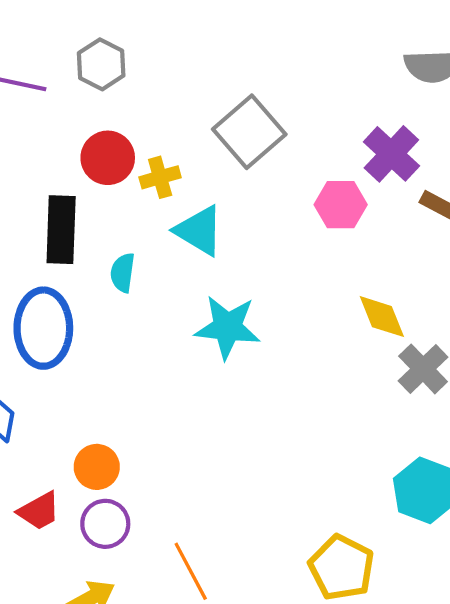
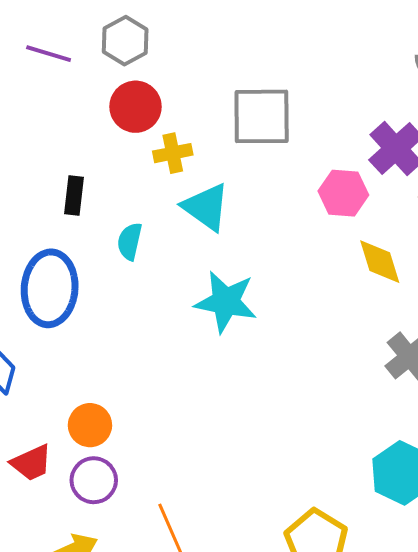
gray square: (249, 132) -> (262, 116), turned 36
red circle: (108, 158) -> (136, 107), moved
black rectangle: (61, 230) -> (74, 196), size x0.6
yellow diamond: (382, 317) -> (380, 262), moved

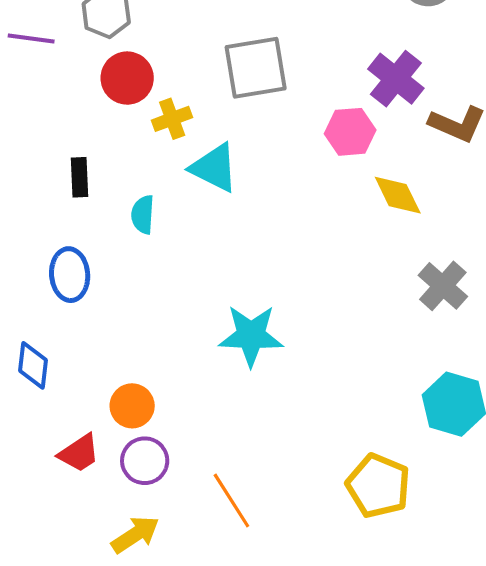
blue ellipse: (50, 288) -> (70, 275), size x0.7
cyan star: (226, 302) -> (251, 336), moved

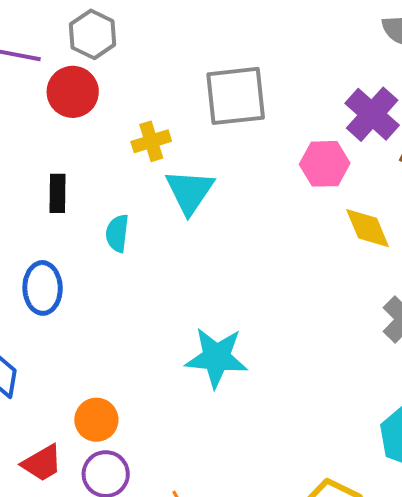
red circle: (127, 78) -> (73, 92), moved
cyan triangle: (214, 168) -> (190, 192), turned 34

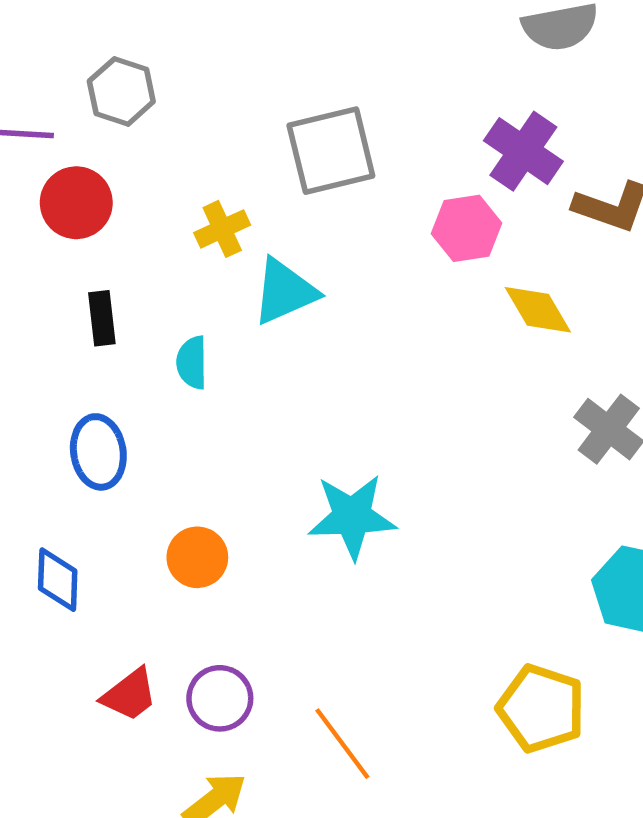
red circle: (73, 92) -> (76, 203), moved
cyan triangle: (190, 192) -> (285, 291), turned 40
orange circle: (96, 420) -> (197, 557), moved

